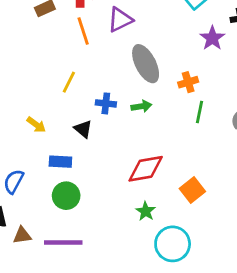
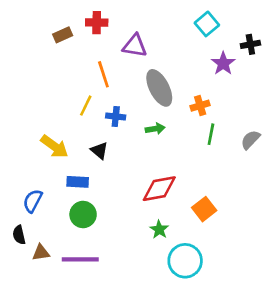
purple triangle: (120, 20) -> (135, 46), turned 35
orange line: (83, 31) -> (103, 74), moved
blue cross: (106, 103) -> (116, 116), moved
yellow arrow: (36, 125) -> (54, 146), size x1.5

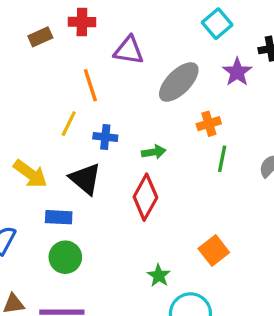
gray ellipse: (159, 88) -> (179, 82), moved, turned 72
black triangle: (99, 151) -> (85, 179), size x1.5
red diamond: (159, 189) -> (145, 197), moved, turned -51

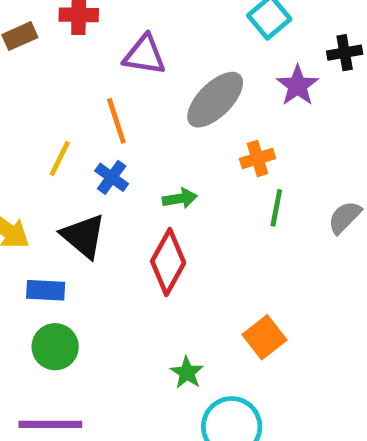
orange line: (90, 85) -> (116, 121), moved
blue cross: (105, 137) -> (112, 177), turned 30

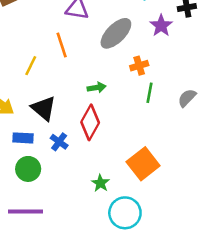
blue cross: (112, 177) -> (59, 142), moved
orange square: (265, 337) -> (143, 164), size x1.4

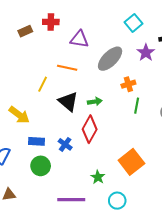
orange line: (62, 45) -> (67, 68), turned -60
black triangle: (44, 108) -> (68, 102), moved
purple line: (26, 212) -> (71, 200), moved
cyan circle: (125, 213) -> (117, 201), size x0.7

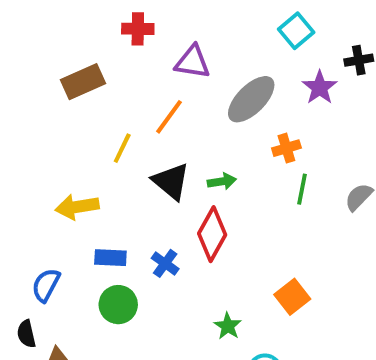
brown rectangle: (25, 31) -> (83, 82), moved, size x1.5
orange line: (67, 68) -> (169, 117), turned -66
yellow arrow: (19, 115) -> (77, 207), turned 135
orange square: (131, 162) -> (292, 297), size x0.7

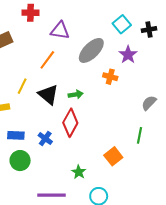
cyan square: (296, 31) -> (122, 24), moved
purple star: (320, 87) -> (128, 55), moved
yellow line: (122, 148) -> (22, 86), moved
orange cross: (286, 148) -> (110, 77), turned 32
green line: (302, 189) -> (140, 135), moved

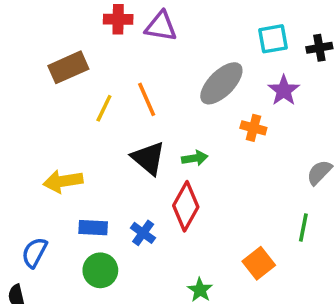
cyan square: (122, 24) -> (273, 39), turned 30
purple triangle: (60, 31) -> (161, 26), moved
orange line: (47, 60) -> (147, 99), turned -60
yellow line: (22, 86) -> (104, 108), moved

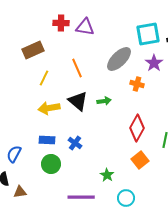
cyan square: (273, 39) -> (148, 34), size x1.4
yellow line: (104, 108) -> (44, 78), moved
yellow arrow: (63, 181) -> (49, 108), moved
red diamond: (186, 206) -> (137, 128), moved

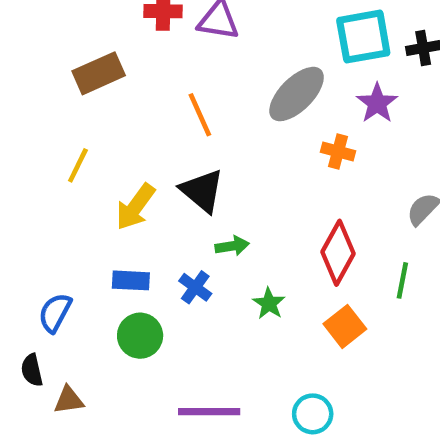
yellow line: (44, 78) -> (78, 165), moved
green arrow: (104, 101) -> (232, 246), moved
yellow arrow: (49, 108) -> (135, 207), turned -45
green star: (107, 175) -> (269, 303), moved

